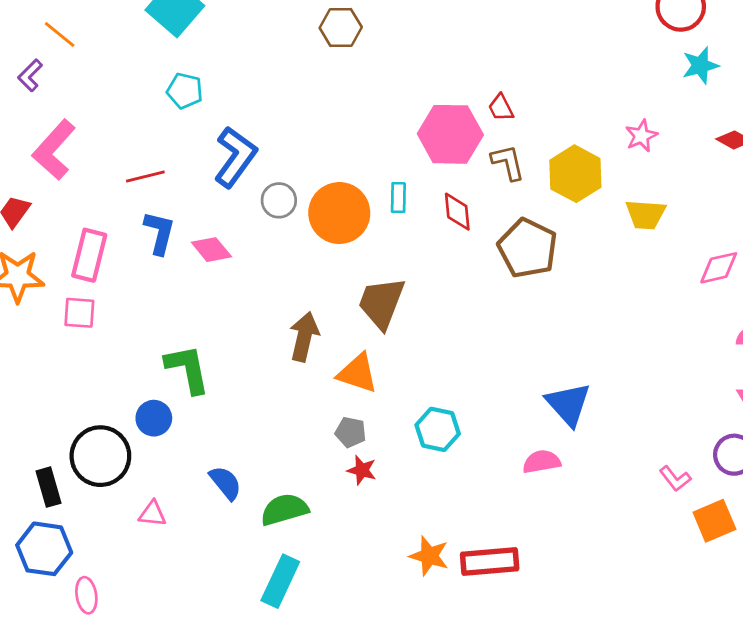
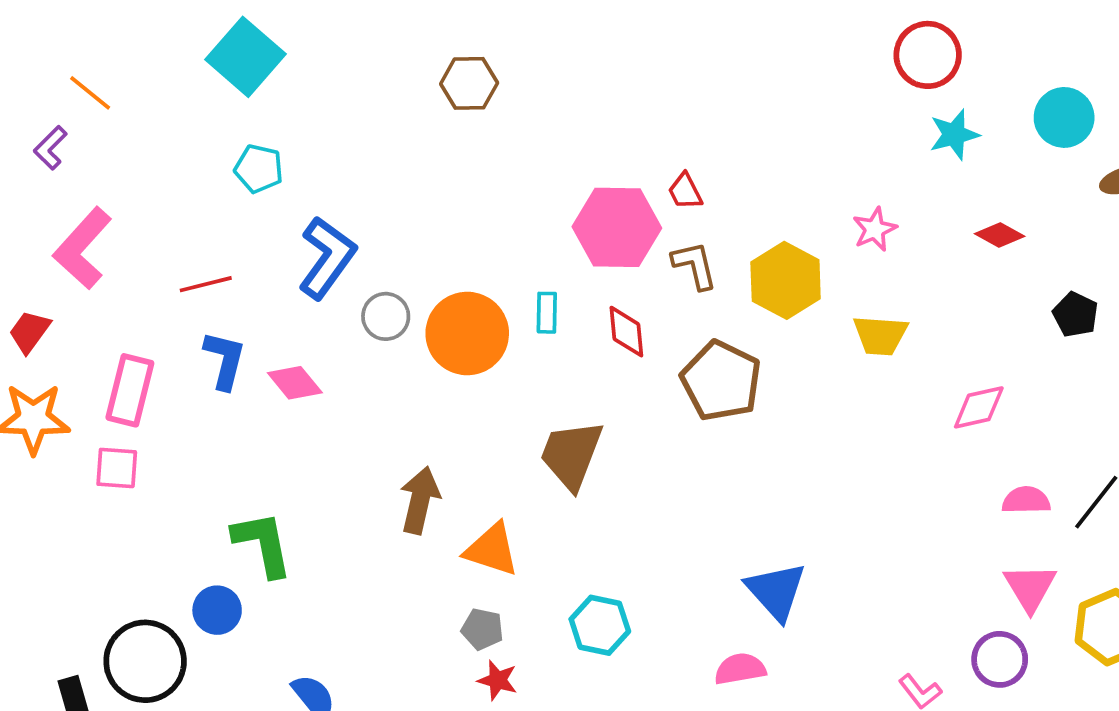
brown trapezoid: (381, 303) -> (571, 455), moved

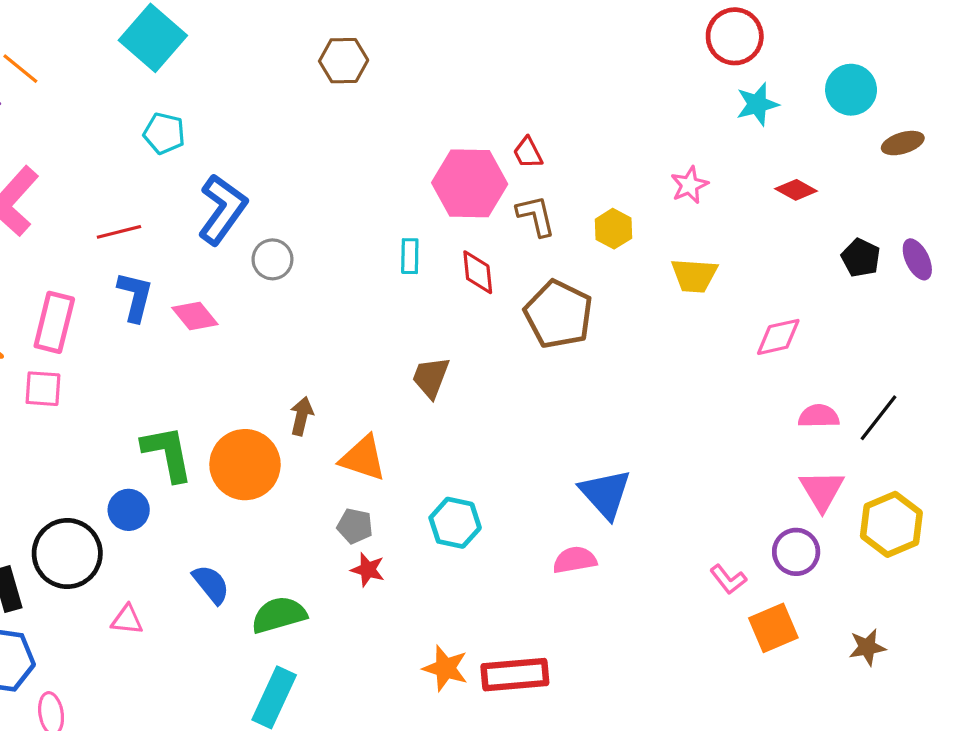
yellow hexagon: (786, 280) -> (613, 229), size x0.6
orange circle: (467, 333) -> (245, 465), moved
brown trapezoid: (571, 455) -> (431, 377), size x0.7
brown arrow: (420, 500) -> (302, 416), size x0.7

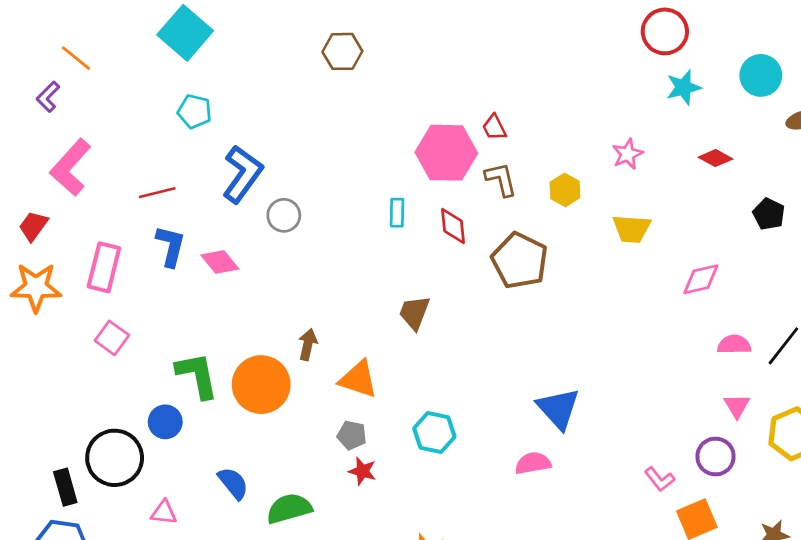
pink square: (43, 389) -> (112, 338), moved, turned 32
pink triangle: (822, 490) -> (737, 406), size x0.7

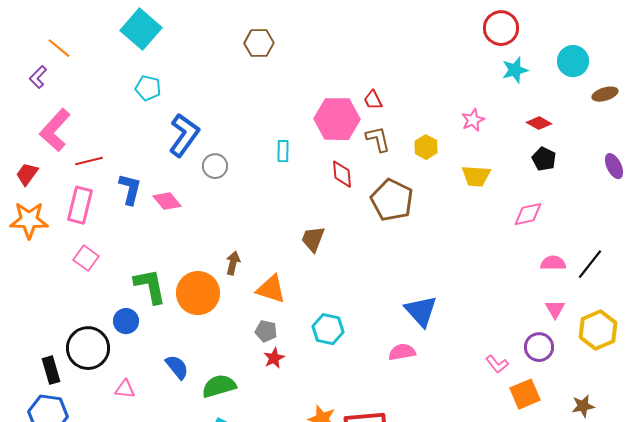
red line: (157, 193) -> (89, 161), moved
cyan rectangle: (397, 213) -> (283, 151), moved
black pentagon: (769, 214) -> (544, 159), moved
red star: (362, 471) -> (274, 358), turned 30

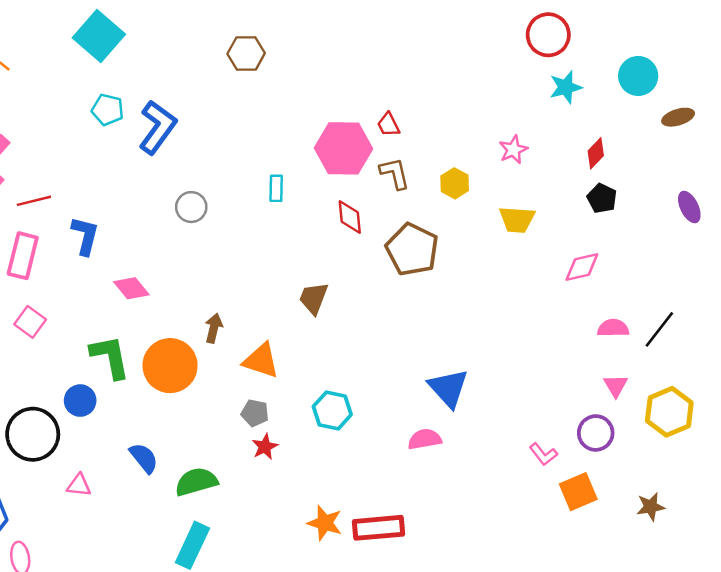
red diamond: (539, 123) -> (596, 153), turned -75
blue L-shape: (184, 135) -> (158, 127), moved
pink diamond: (167, 201) -> (131, 288), moved

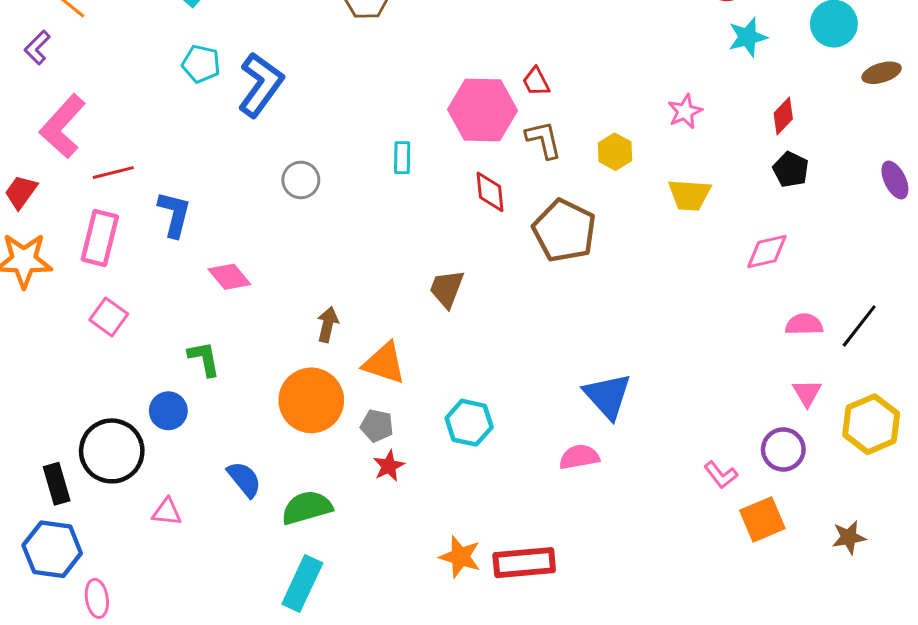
green L-shape: (110, 357) -> (204, 359), size x0.7
orange circle: (170, 366) -> (311, 400), moved

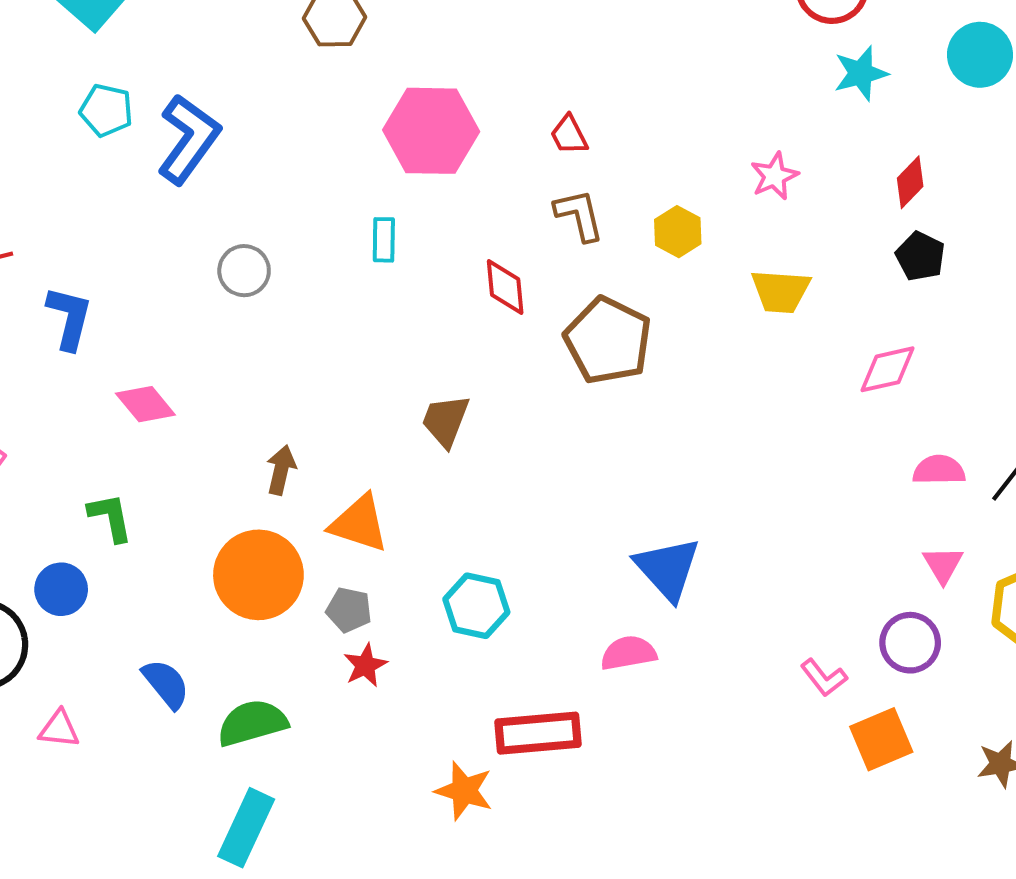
pink hexagon: (482, 110) -> (431, 131), moved
red rectangle: (524, 563) -> (538, 733), moved

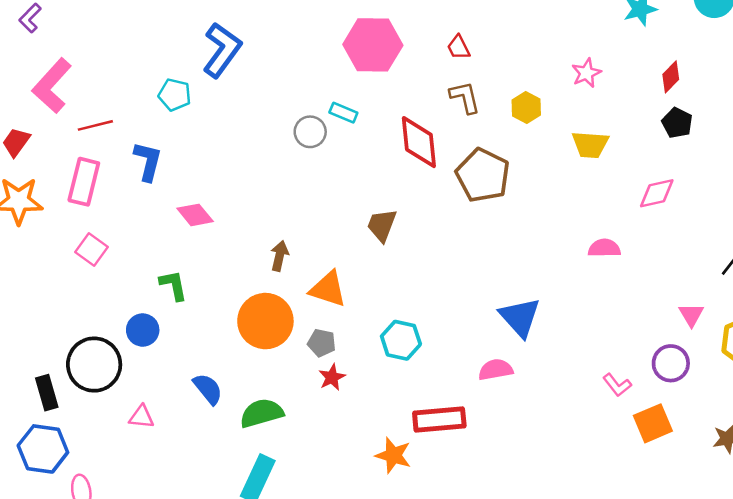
cyan pentagon: (106, 110) -> (175, 95), moved
cyan rectangle: (384, 240) -> (343, 113), turned -68
gray circle: (244, 271) -> (310, 132), moved
red diamond: (505, 287) -> (419, 142), size x1.5
pink semicircle: (939, 470) -> (604, 248), moved

